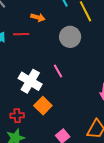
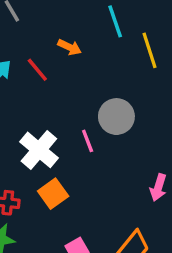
red line: (21, 34) -> (37, 70), turned 42
gray circle: (70, 37) -> (116, 117), moved

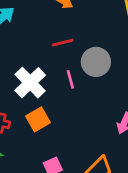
red line: (37, 70) -> (63, 43), moved, turned -70

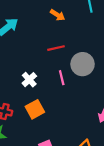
white cross: (30, 83) -> (29, 80), size x0.6

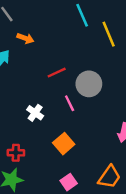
orange arrow: (58, 15) -> (25, 38), moved
orange square: (35, 109) -> (64, 144), moved

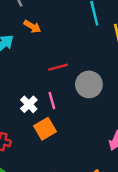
pink line: (70, 103) -> (52, 101), moved
orange square: (64, 144) -> (45, 129), moved

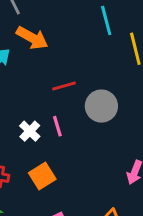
orange arrow: (32, 27) -> (32, 38), size x1.5
orange square: (45, 129) -> (42, 176), moved

